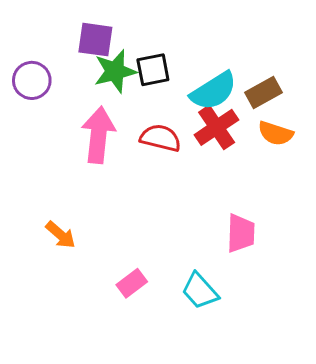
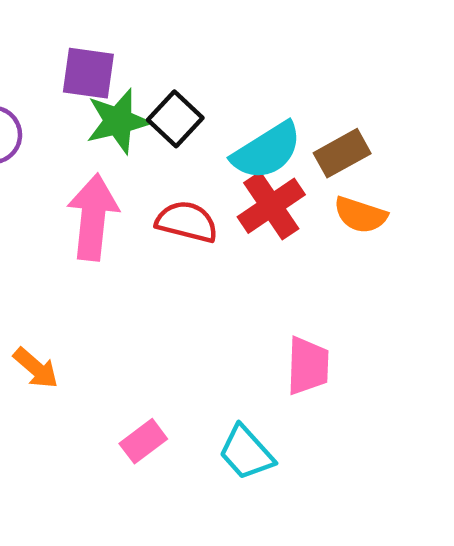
black square: (153, 70) -> (175, 119), turned -36

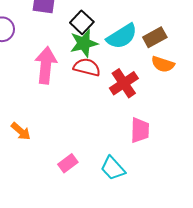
green star: (118, 121) -> (84, 43), moved
red cross: (271, 206) -> (124, 83), moved

